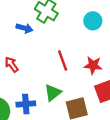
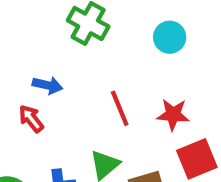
blue arrow: (24, 28) -> (48, 85), moved

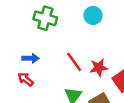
red star: (173, 115) -> (99, 68), moved

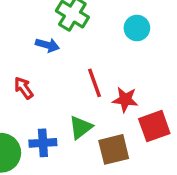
blue arrow: (31, 58) -> (47, 45), moved

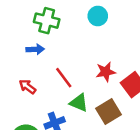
red line: (95, 83) -> (64, 78), moved
green triangle: (81, 127) -> (79, 103), turned -42

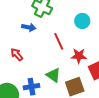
cyan circle: (98, 16) -> (82, 21), moved
red line: (64, 78) -> (59, 41), moved

